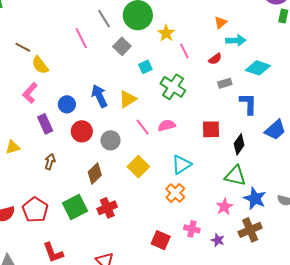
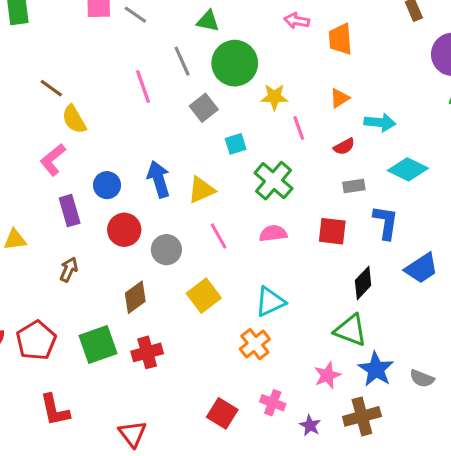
orange triangle: (221, 22) -> (340, 98), moved
yellow star: (166, 33) -> (274, 97), turned 30
pink semicircle: (167, 125) -> (273, 233), moved
red square: (211, 129) -> (332, 231), moved

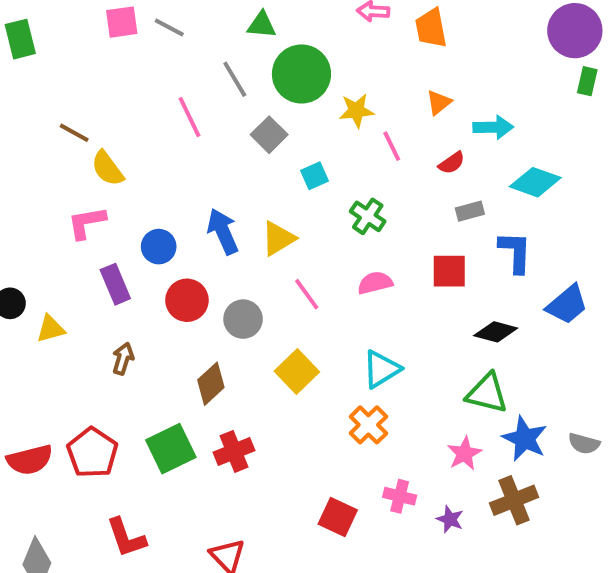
pink L-shape: (53, 160) -> (87, 223), turned 36
green cross: (274, 181) -> (368, 216), size x0.7
black diamond: (363, 283) -> (496, 332), turned 68

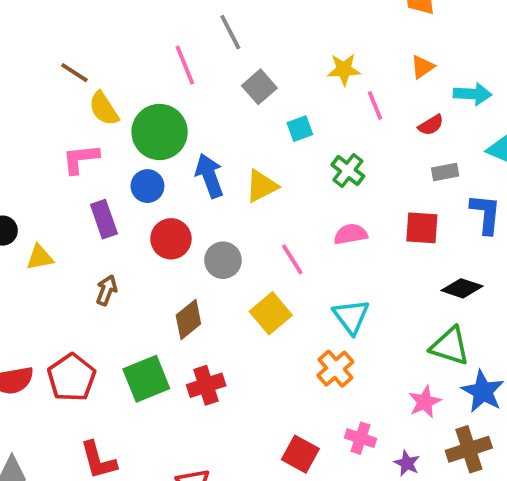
green circle: (301, 74) -> (160, 132), moved
pink line: (307, 294) -> (292, 259), moved
cyan triangle: (381, 369) -> (351, 316), turned -39

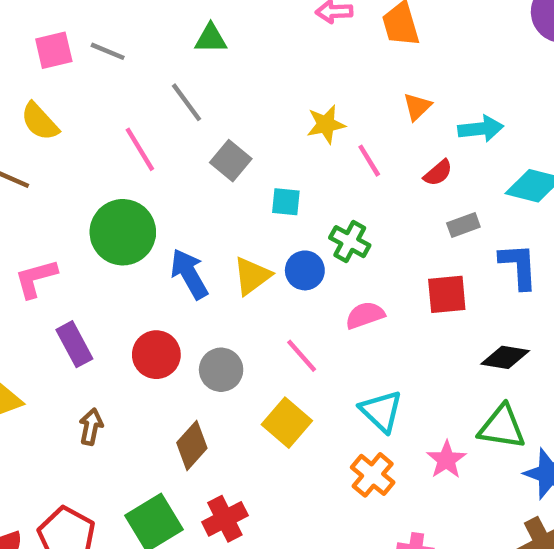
yellow semicircle: (104, 109) -> (40, 122), moved
cyan square: (300, 129) -> (286, 202), turned 35
blue circle: (147, 186) -> (305, 270), moved
pink star: (425, 402) -> (446, 460), moved

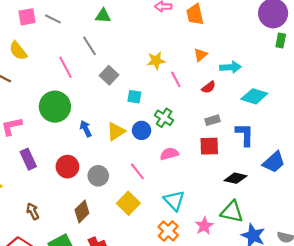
gray rectangle: (463, 225) -> (212, 120), moved
blue arrow: (189, 274) -> (86, 129), size x0.7
brown arrow: (91, 427) -> (33, 211), moved, turned -42

